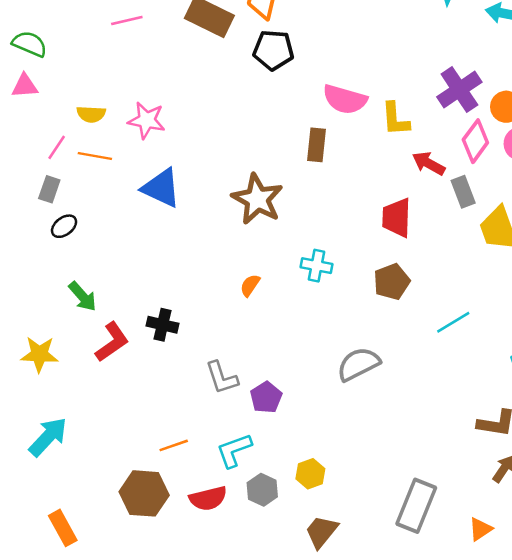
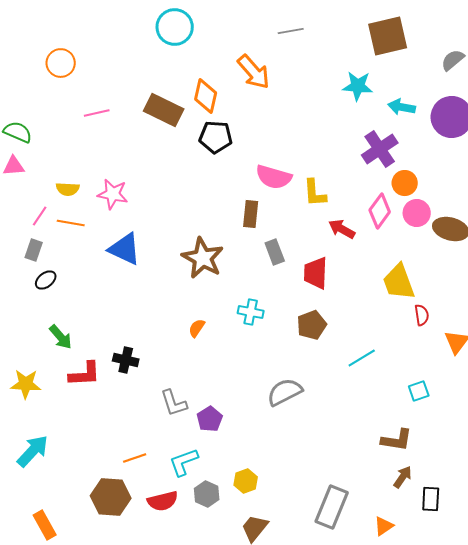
purple cross: (459, 89) -> (380, 149), moved
gray rectangle: (463, 192) -> (275, 252), moved
red L-shape: (112, 342) -> (85, 374), turned 32

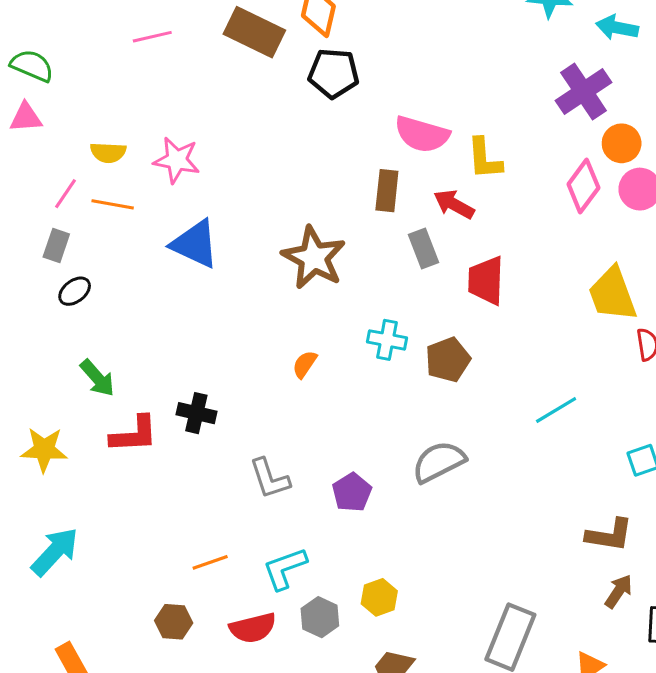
red arrow: (342, 229) -> (454, 204), moved
brown pentagon: (312, 325) -> (448, 360), moved
purple pentagon: (210, 419) -> (352, 492), moved
brown hexagon: (111, 497) -> (174, 622), size x0.6

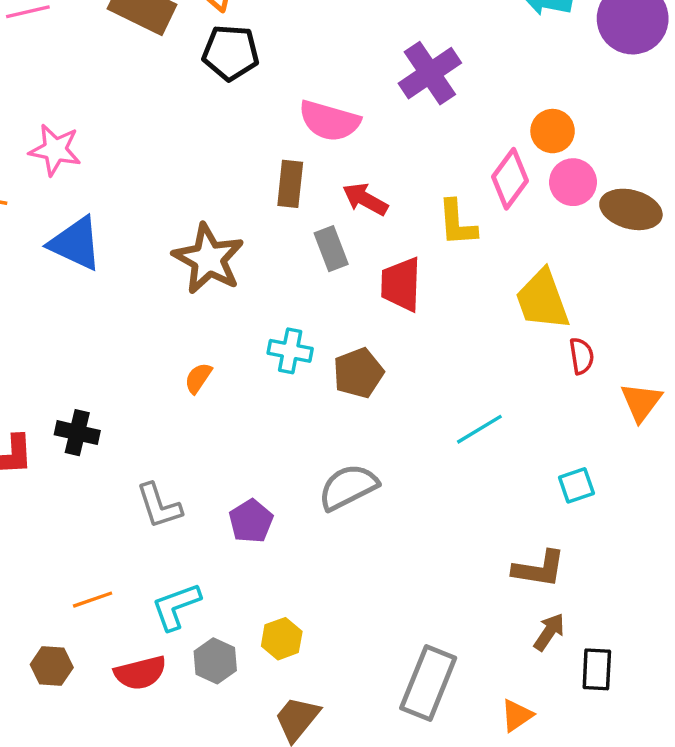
purple cross: (583, 92) -> (430, 73), moved
yellow L-shape: (484, 159) -> (457, 223), moved

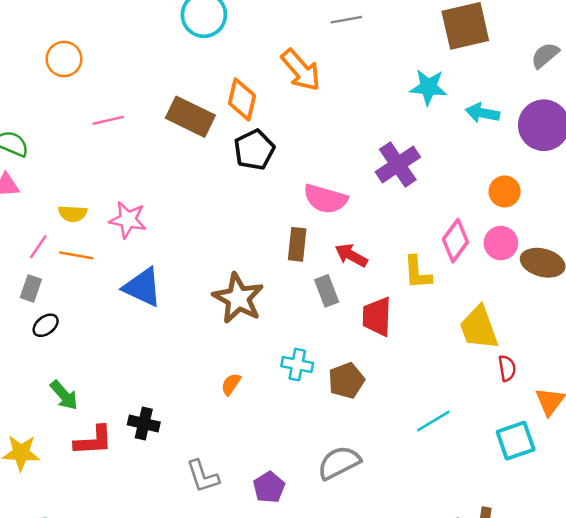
black pentagon: (231, 53) -> (254, 150), turned -30
orange circle: (553, 131) -> (505, 192), moved
cyan square: (576, 485) -> (516, 441), moved, size x1.5

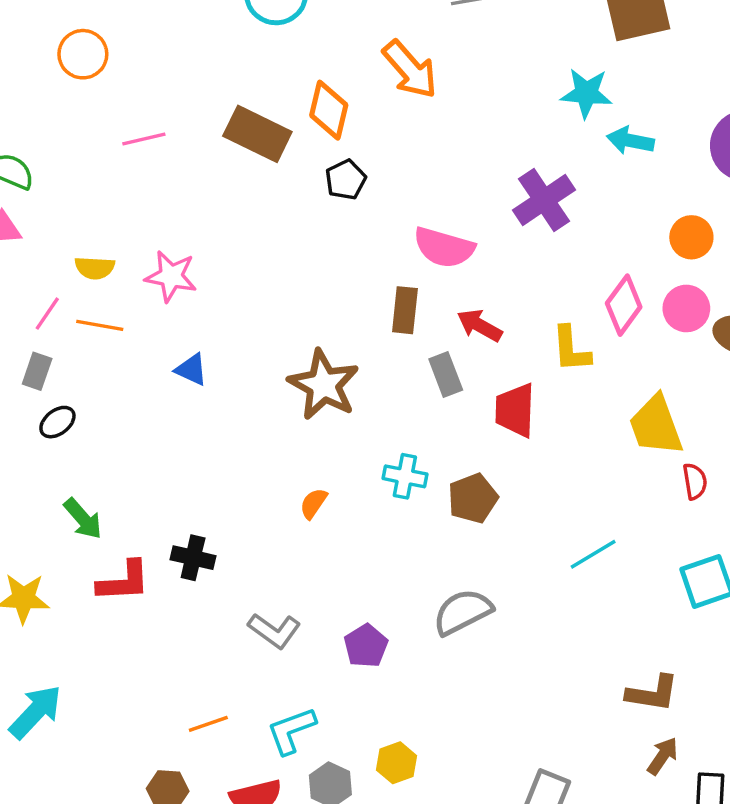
cyan arrow: (482, 113) -> (630, 141), moved
black pentagon: (254, 150) -> (346, 180), size x0.7
blue triangle: (143, 287) -> (191, 370), size x0.6
gray L-shape: (203, 476) -> (274, 631), turned -36

